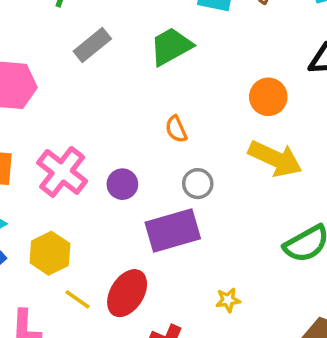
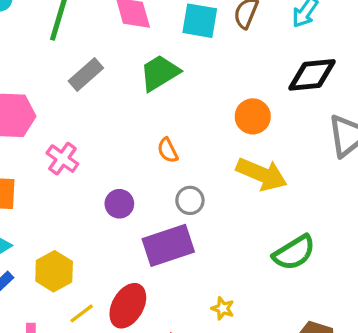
pink cross: (62, 172) -> (62, 159), moved, size x0.7
yellow line: (77, 299) -> (82, 313), turned -70
yellow star: (228, 300) -> (223, 308), turned 30

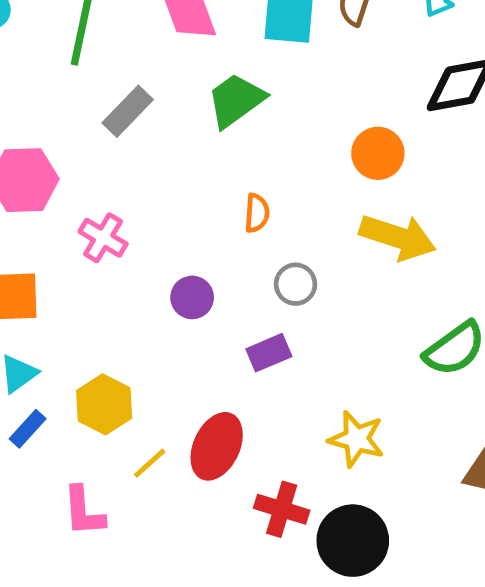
orange semicircle: (168, 150) -> (257, 213), turned -145
purple rectangle: (168, 245) -> (269, 353), size x0.6
yellow star: (223, 308) -> (356, 439), size x1.6

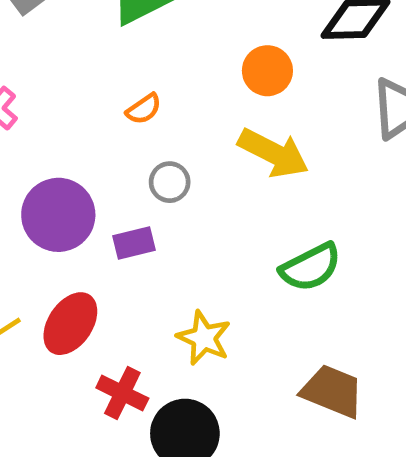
orange semicircle: (257, 213) -> (144, 109), turned 42
purple circle: (192, 297) -> (58, 215), moved, size x1.8

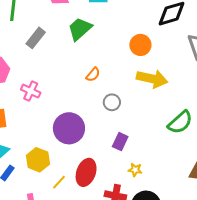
purple rectangle: (134, 243) -> (120, 142), moved, turned -36
yellow star: (204, 338) -> (135, 170), moved, size x0.6

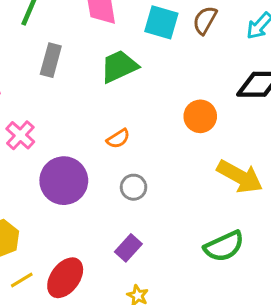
gray rectangle: (36, 38) -> (51, 60), turned -40
yellow arrow: (152, 79) -> (240, 177), moved
purple circle: (69, 128) -> (64, 181), moved

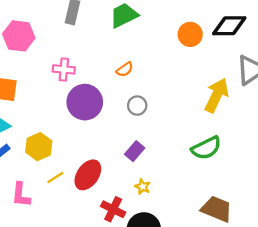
orange circle: (200, 116) -> (190, 34), moved
pink cross: (20, 135) -> (64, 69), moved, turned -35
yellow arrow: (240, 177) -> (217, 95), turned -92

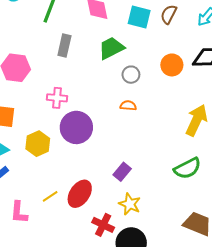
orange semicircle: (125, 69) -> (128, 106), moved, turned -140
gray circle: (137, 106) -> (131, 75), moved
yellow hexagon: (39, 147) -> (38, 144), moved
yellow star: (143, 187) -> (130, 204), size x1.5

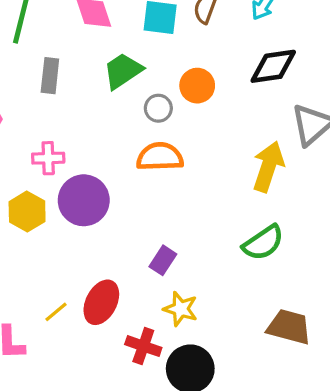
orange circle: (172, 65) -> (197, 86), moved
orange semicircle: (128, 106) -> (160, 157), size x1.8
yellow hexagon: (38, 144) -> (27, 212), moved

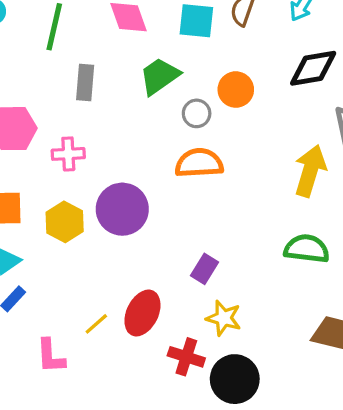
pink cross: (48, 158) -> (68, 154), moved
green semicircle: (263, 243) -> (307, 249), turned -138

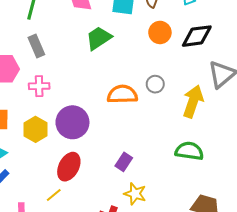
gray rectangle: (85, 82) -> (36, 46), moved, turned -30
orange circle: (236, 90) -> (160, 32), moved
gray circle: (197, 113) -> (155, 84), moved
red ellipse: (142, 313) -> (69, 167), moved

